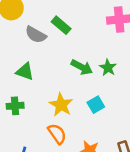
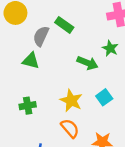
gray semicircle: (36, 35) -> (41, 36), turned 90
green star: (108, 68) -> (110, 48), moved
green triangle: (25, 72) -> (31, 61), moved

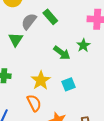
green triangle: (31, 61) -> (16, 39), turned 35

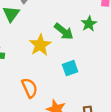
yellow star: (41, 80) -> (40, 45), moved

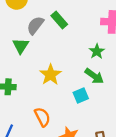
green arrow: (64, 31) -> (94, 76), moved

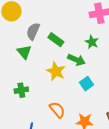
green rectangle: (59, 20) -> (56, 40), moved
green arrow: (94, 76) -> (76, 60), moved

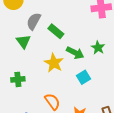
green star: (92, 42) -> (98, 48), moved

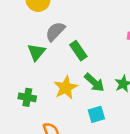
green cross: (18, 79) -> (27, 97), moved

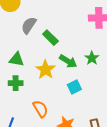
green triangle: (36, 52) -> (17, 59), moved, turned -49

